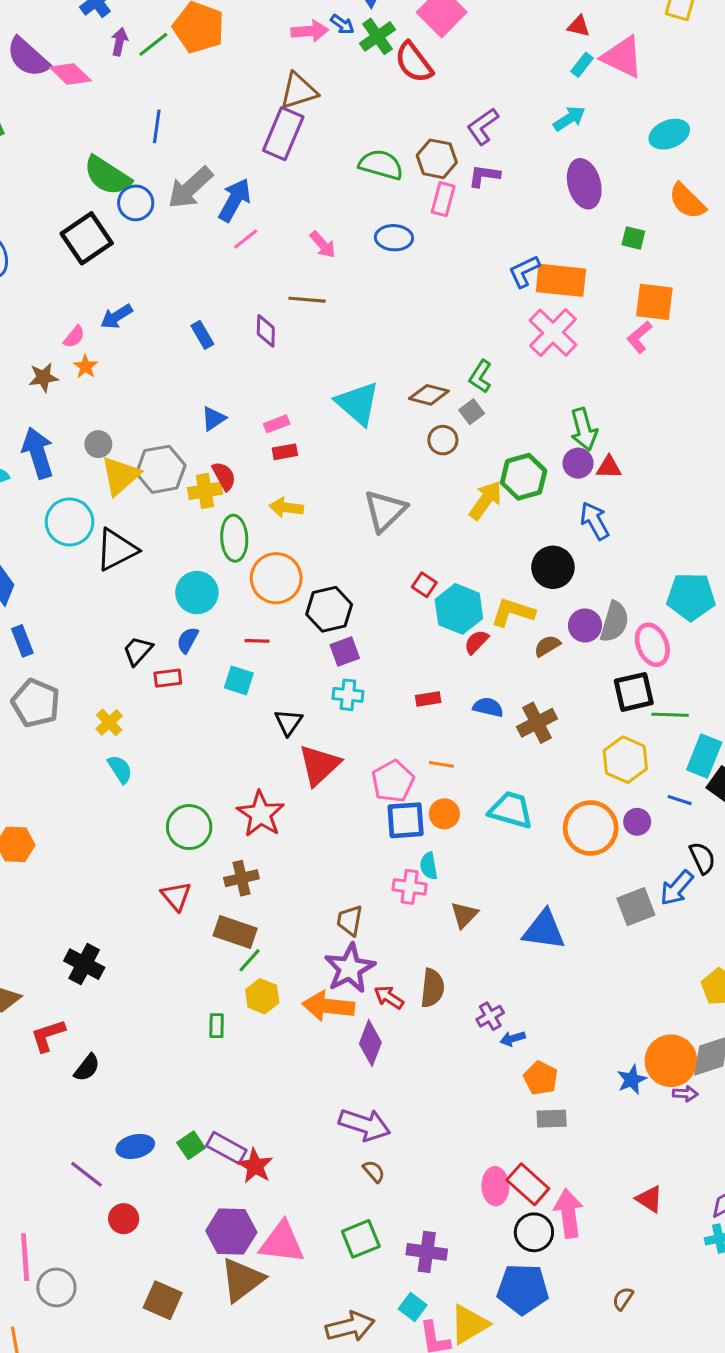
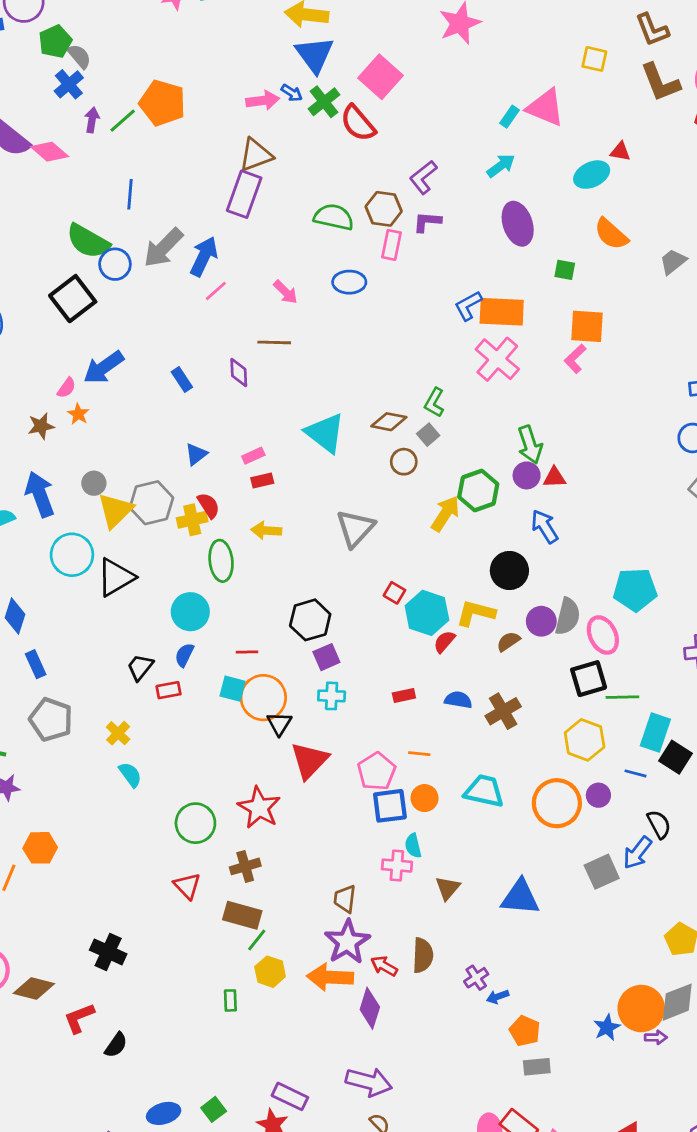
red triangle: (579, 26) -> (620, 152), moved
blue arrow: (116, 317) -> (104, 367), size x1.4
orange circle: (276, 578) -> (263, 698), moved
purple rectangle: (226, 1148) -> (290, 1096), moved

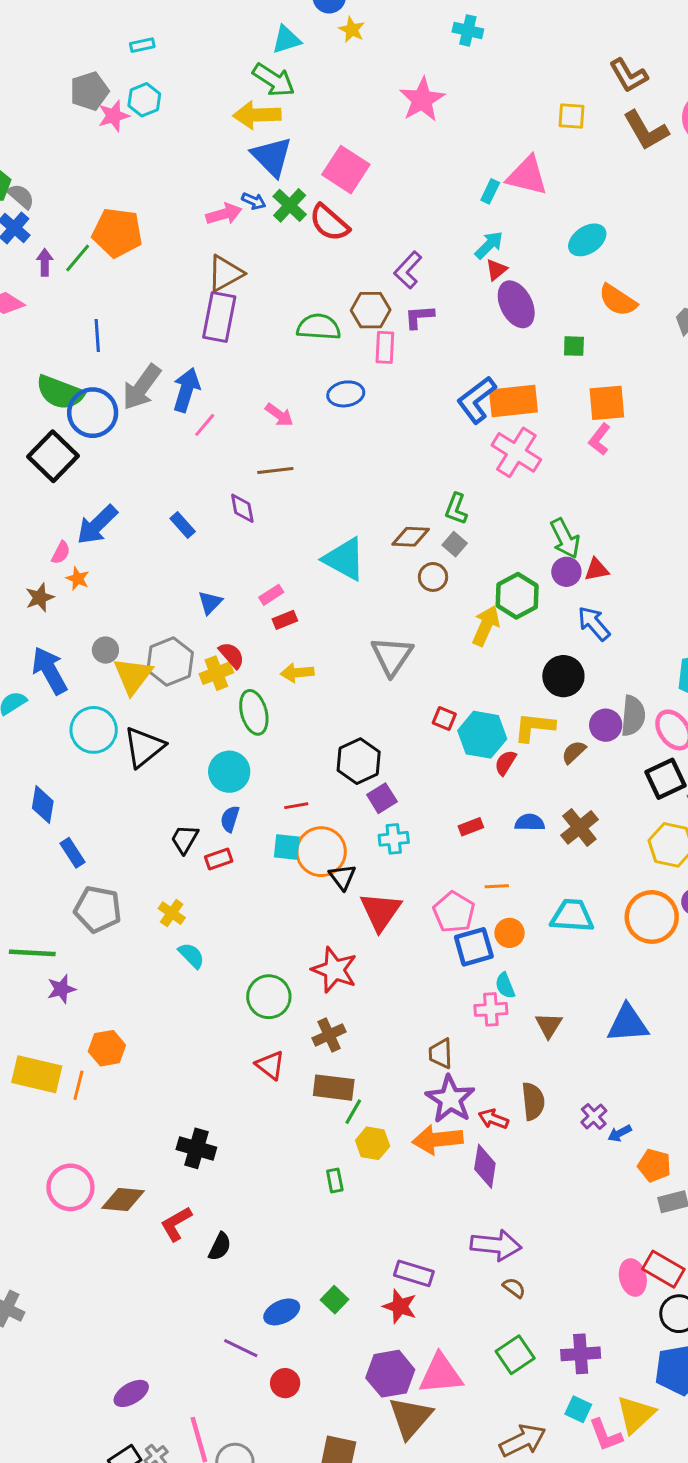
red triangle: (620, 152) -> (496, 270), moved, turned -40
blue circle: (115, 264) -> (93, 413), size x1.4
blue L-shape: (468, 306) -> (477, 400), size x1.4

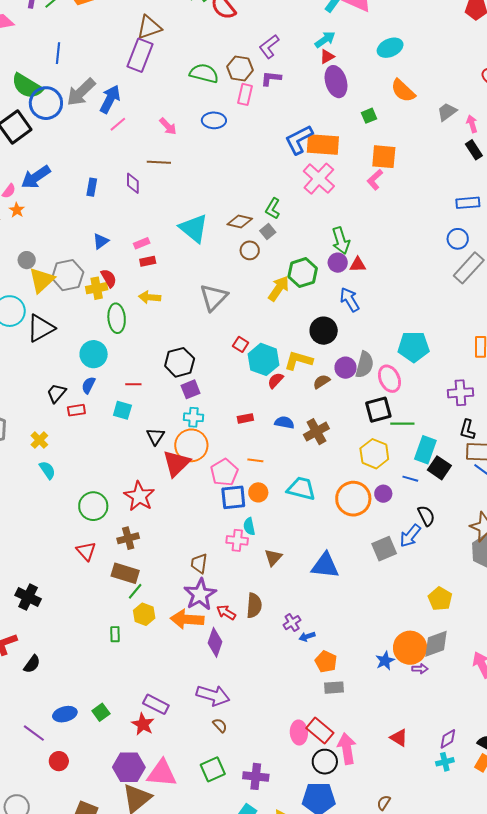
green square: (574, 346) -> (369, 116), turned -35
blue rectangle: (183, 525) -> (92, 187), turned 42
orange circle: (321, 852) -> (191, 445), moved

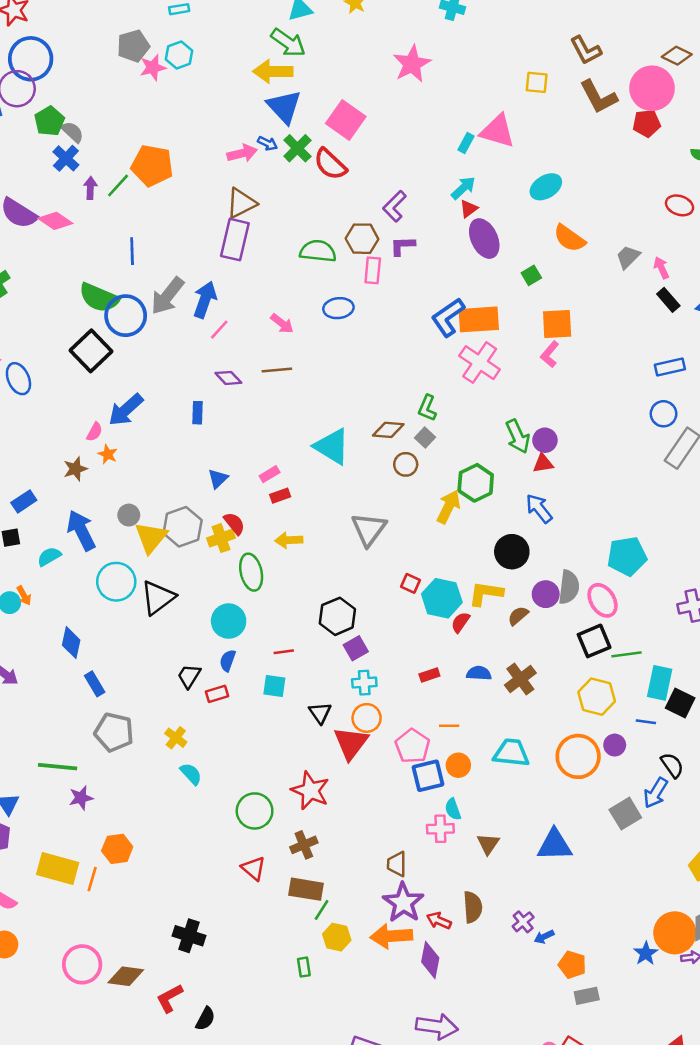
purple diamond: (133, 183) -> (228, 378), moved, turned -35
purple circle: (338, 263) -> (545, 440), moved
orange circle: (191, 445) -> (367, 718), size x0.7

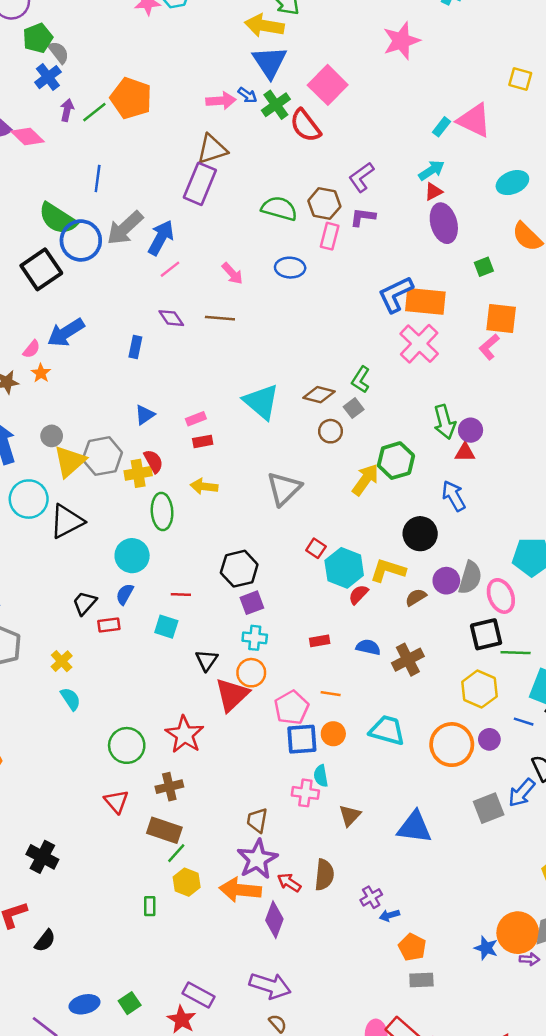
blue star: (646, 953) -> (486, 948), turned -30

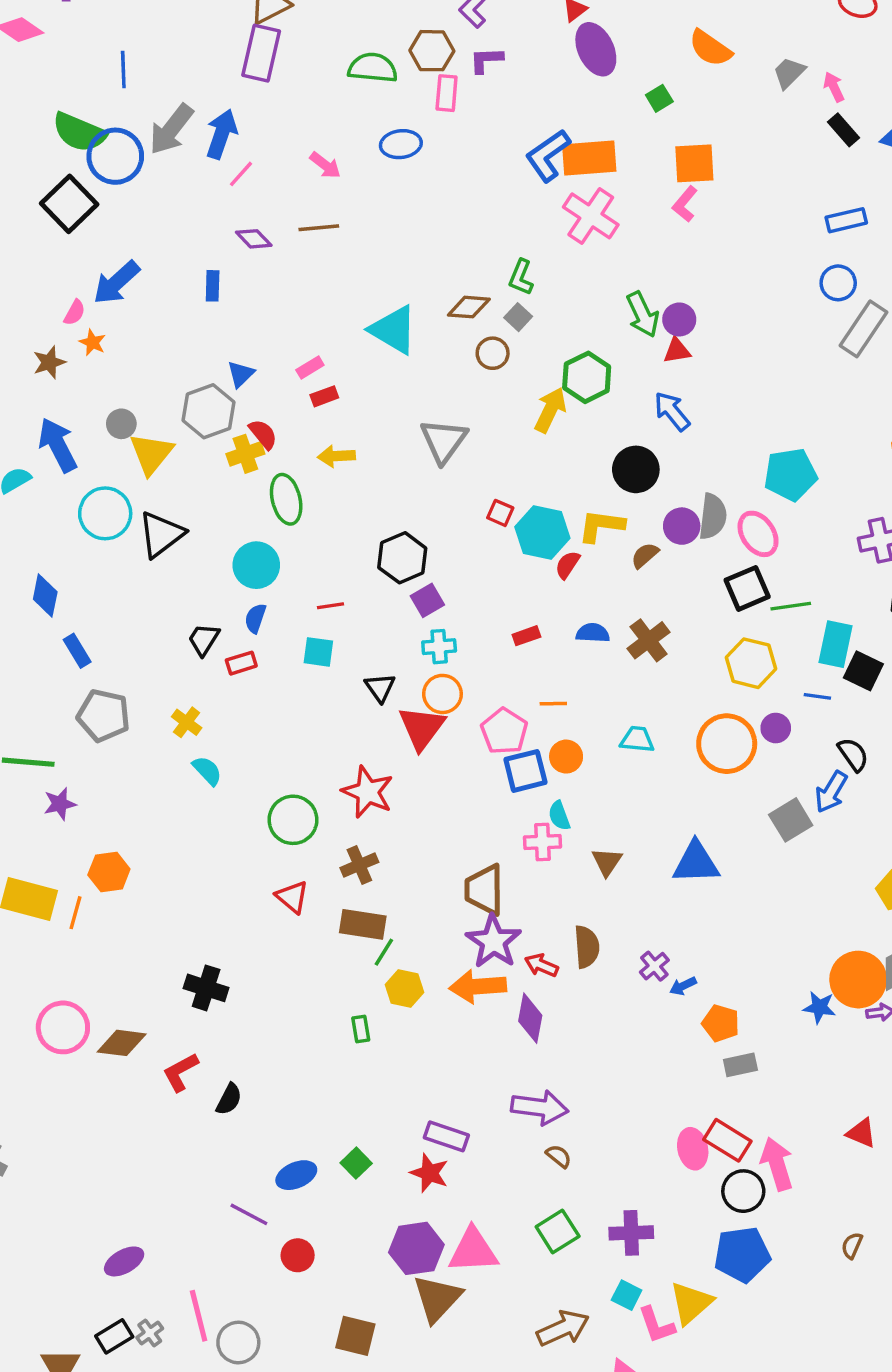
gray hexagon: (102, 456) -> (208, 411), moved
cyan trapezoid: (387, 730) -> (637, 739), size x0.7
brown trapezoid: (257, 820) -> (484, 890), size x1.5

